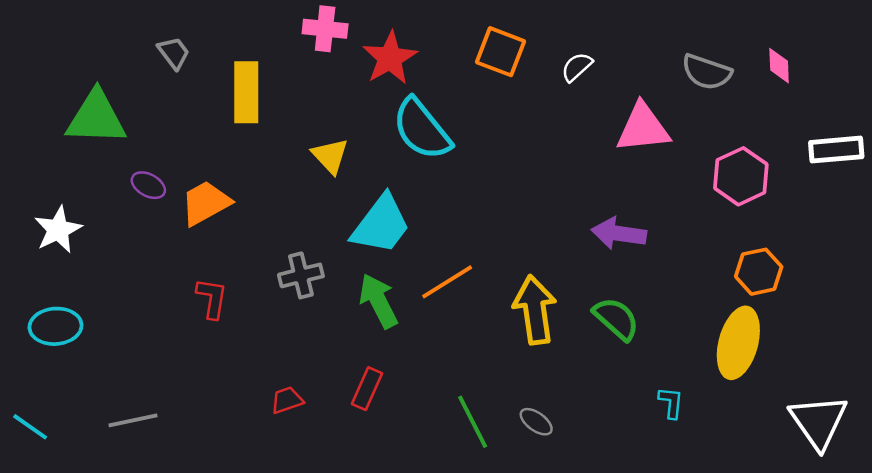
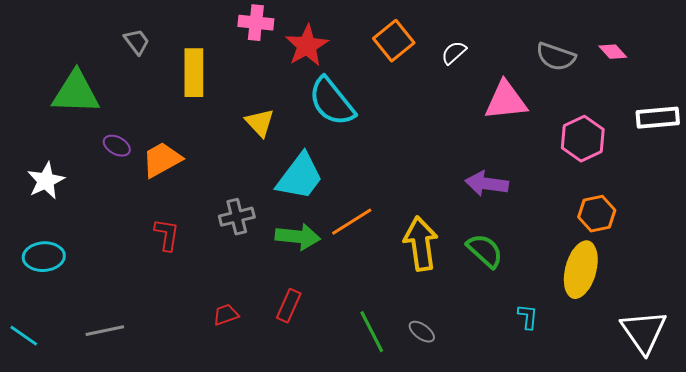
orange square: (501, 52) -> (394, 41), turned 30
pink diamond: (779, 66) -> (613, 52), turned -40
green arrow: (378, 301) -> (298, 237), turned 123

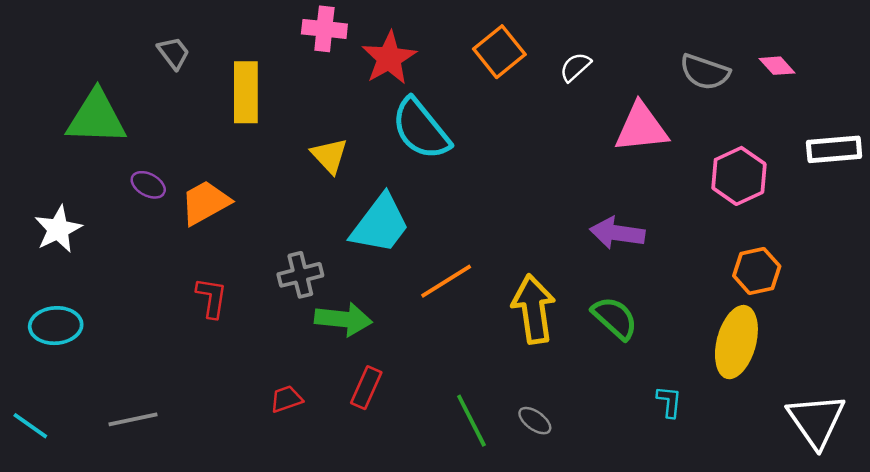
green arrow: (298, 237) -> (343, 319), moved

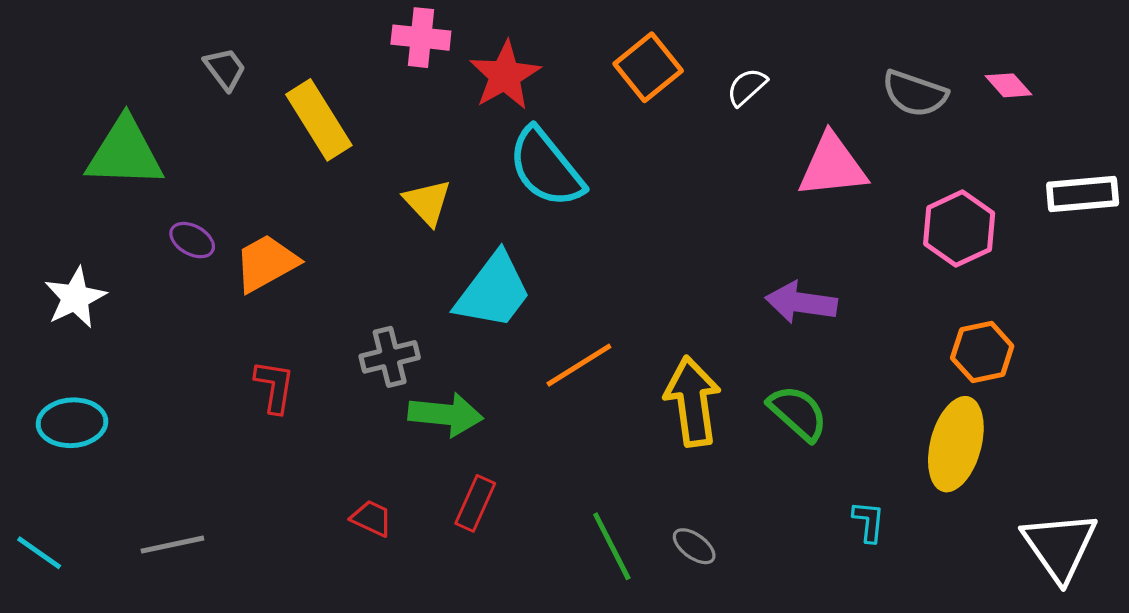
yellow rectangle: (246, 92) -> (319, 120), turned -32
red trapezoid: (286, 399) -> (372, 518), turned 44

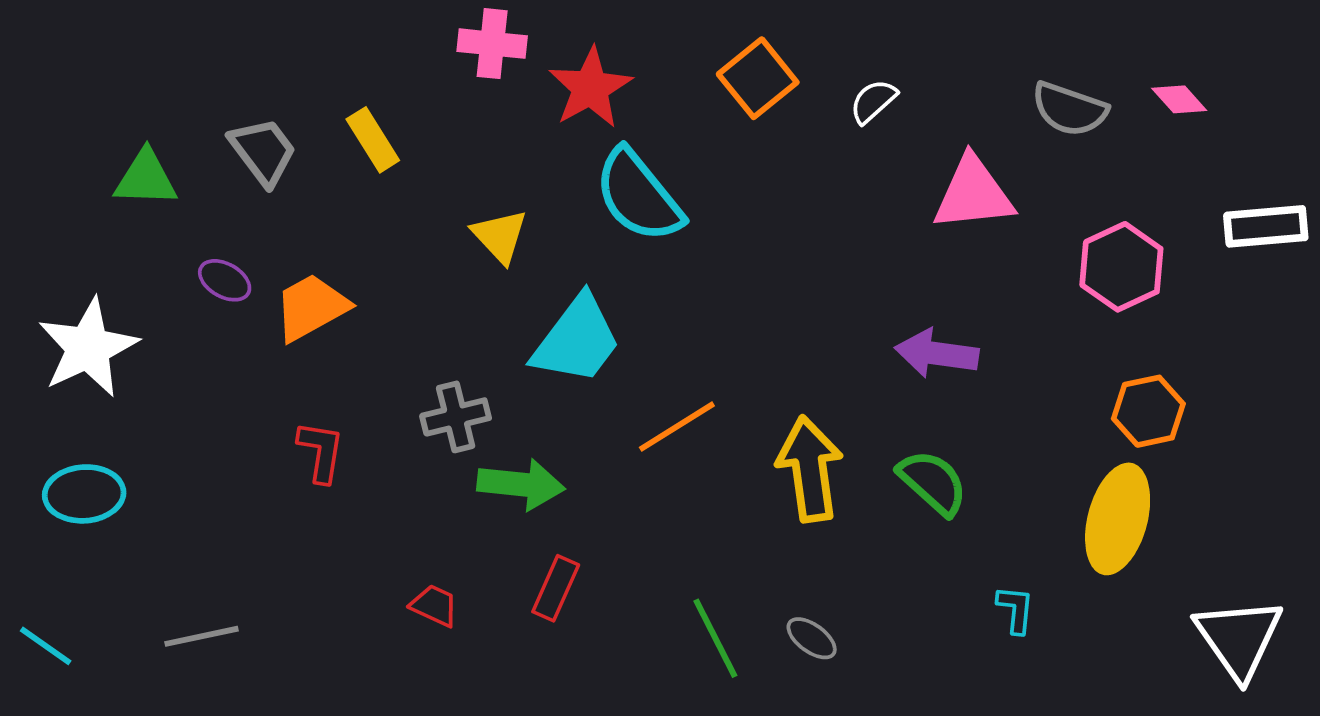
gray trapezoid: (225, 69) -> (263, 151), moved, size x1.4
yellow rectangle: (319, 120) -> (373, 140), size x0.7
green triangle: (125, 153) -> (146, 178), size x0.7
white star: (75, 298) -> (88, 348), size x1.4

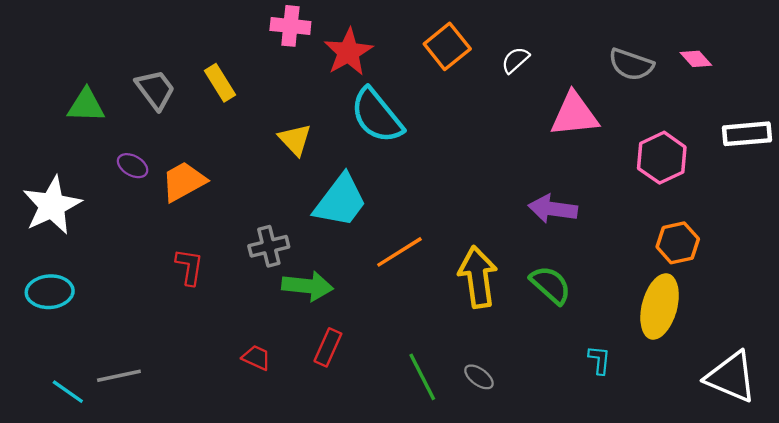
white triangle: (1239, 638) -> (731, 377), turned -32
cyan line: (46, 646) -> (68, 392), moved

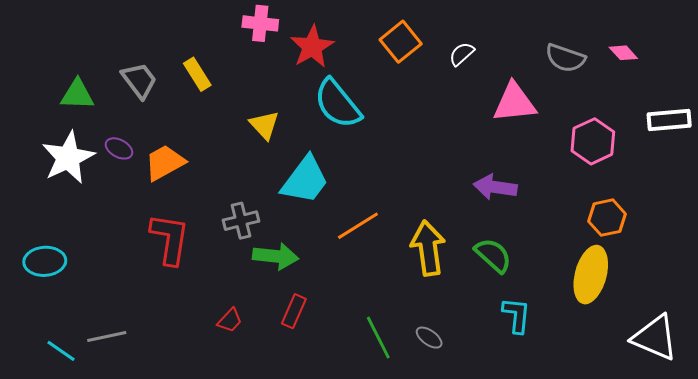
white star: (52, 205) -> (68, 158), moved
red L-shape: (189, 267) -> (170, 239), size x1.6
red trapezoid: (256, 358) -> (230, 320), turned 108
cyan L-shape: (599, 360) -> (517, 315), moved, size x1.4

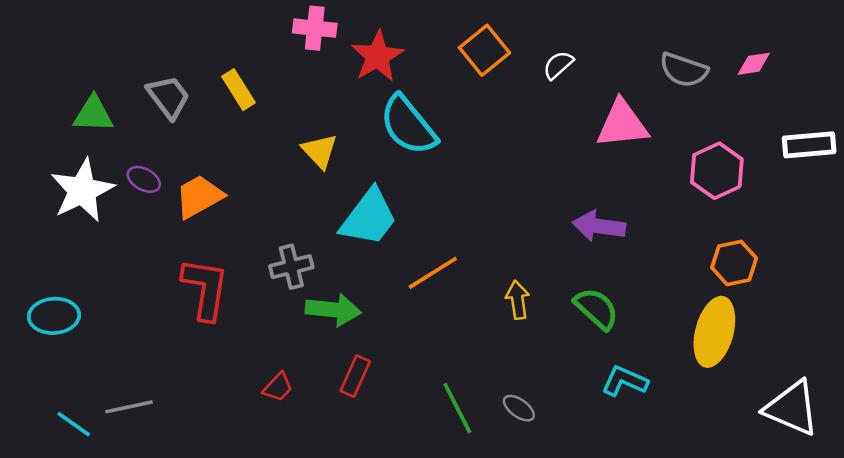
pink diamond: (623, 53) -> (754, 64), turned -56
yellow arrow: (428, 248) -> (518, 300), size x0.6
cyan L-shape: (517, 315) -> (625, 381), turned -72

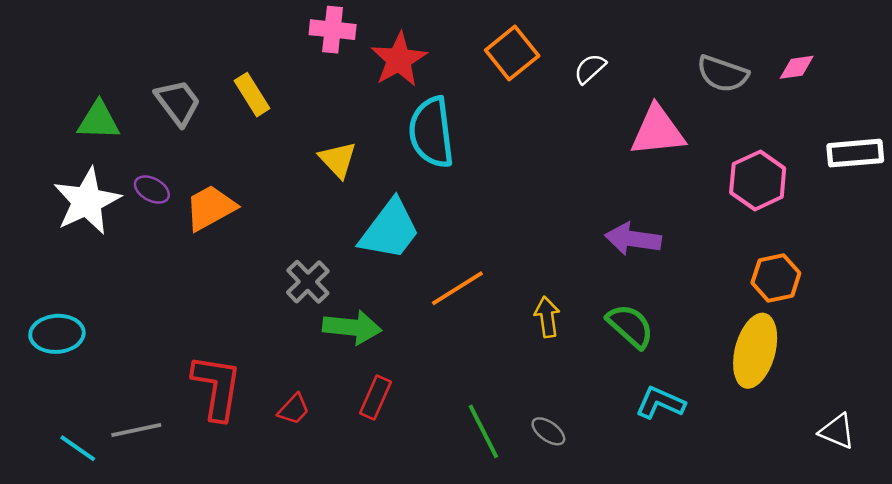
cyan semicircle: (408, 125) -> (431, 132), turned 32
gray cross: (291, 267) -> (308, 282), turned -30
red L-shape: (205, 289) -> (217, 387), moved
white triangle: (792, 408) -> (837, 431), size x0.6

